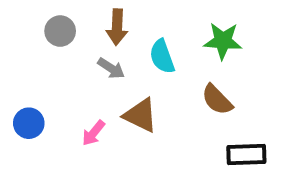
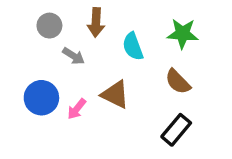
gray arrow: (111, 68) -> (73, 56), moved
blue circle: (29, 123) -> (41, 98), moved, size x1.4
black rectangle: (246, 155) -> (176, 130), moved, turned -48

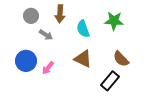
brown semicircle: (178, 82) -> (121, 59), moved
brown triangle: (115, 95) -> (83, 59), moved

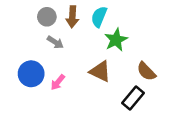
gray circle: (31, 16) -> (47, 17), moved
green star: (114, 21) -> (116, 40), moved, turned -30
cyan semicircle: (83, 29) -> (99, 17), moved, turned 42

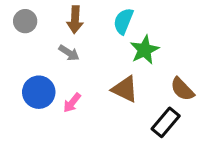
gray circle: (47, 17) -> (25, 21), moved
brown arrow: (72, 17) -> (75, 20), moved

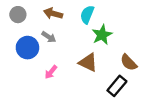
brown arrow: (75, 20) -> (53, 13), turned 102
blue circle: (39, 92) -> (27, 48), moved

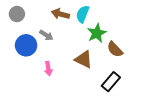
brown arrow: (53, 13) -> (60, 14), moved
brown semicircle: (129, 62) -> (115, 49), moved
pink arrow: (51, 72) -> (48, 69), turned -48

